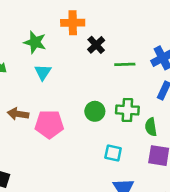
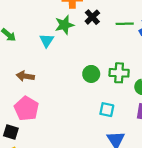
green star: (35, 42) -> (64, 25), moved, turned -30
green line: (125, 64) -> (125, 24), moved
pink pentagon: (49, 124) -> (26, 109), moved, turned 30

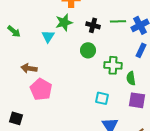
black cross: (92, 17) -> (93, 25), moved, turned -32
green circle: (91, 74) -> (88, 50), moved
pink pentagon: (26, 109) -> (41, 89), moved

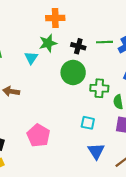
green circle: (88, 50) -> (73, 72), size x1.5
pink pentagon: (41, 89) -> (38, 135), moved

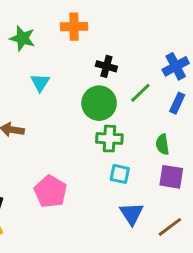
green line: (105, 42) -> (140, 93), moved, turned -42
green star: (48, 43) -> (22, 38), moved, turned 30
green cross: (99, 88) -> (109, 139), moved

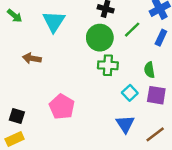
cyan triangle: (40, 83) -> (54, 21), size x1.5
cyan square: (120, 174) -> (130, 93), moved, turned 35

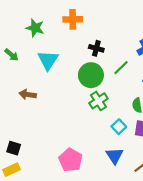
green cross: (108, 65) -> (98, 101), turned -36
pink pentagon: (62, 107) -> (71, 160), moved

